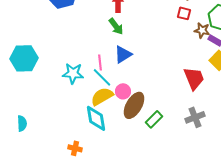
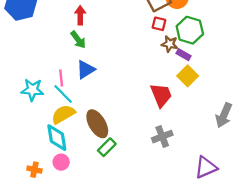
red square: (184, 13) -> (159, 24), moved
pink circle: (123, 91) -> (61, 162), moved
brown ellipse: (134, 105) -> (97, 124), turned -60
green rectangle: (154, 119) -> (107, 147), moved

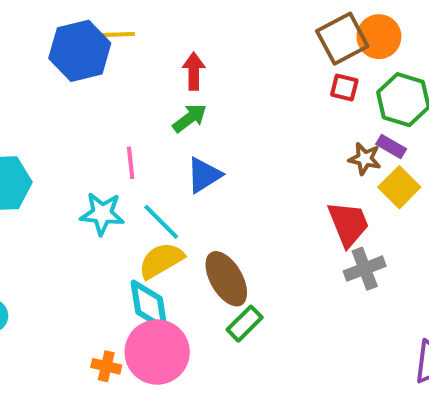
green arrow: (78, 40) -> (190, 118), turned -90
brown star: (170, 44) -> (365, 159), moved
pink line: (61, 78) -> (131, 163), moved
gray cross: (162, 137) -> (365, 269), moved
pink circle: (61, 162) -> (157, 352), size x2.0

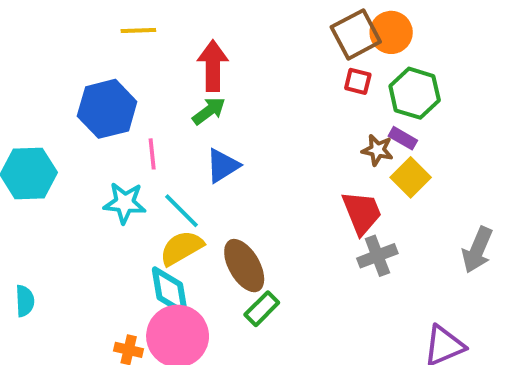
blue hexagon: (80, 51) -> (107, 109), moved
red arrow: (194, 71) -> (213, 66), size x1.4

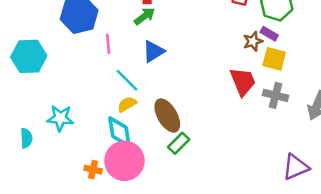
brown star: (377, 150) -> (253, 41), turned -30
yellow square: (411, 177) -> (274, 59), turned -30
cyan star: (125, 203) -> (60, 118), moved
yellow semicircle: (181, 248) -> (127, 104), size x0.7
gray cross: (377, 256) -> (275, 95), moved, turned 35

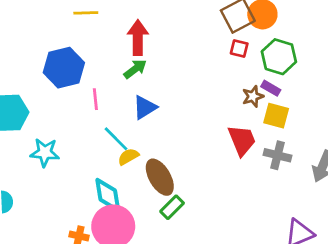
yellow semicircle: (127, 104) -> (128, 157), moved
cyan star: (60, 118) -> (45, 153), moved

